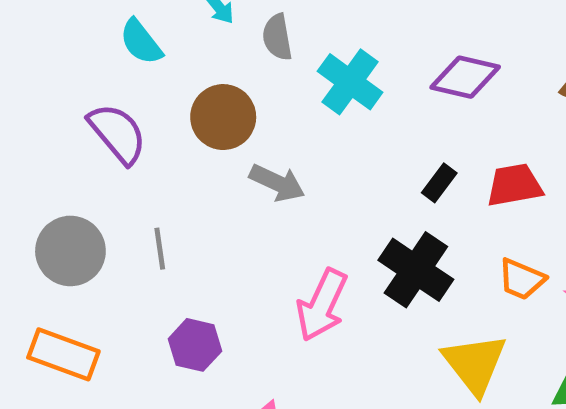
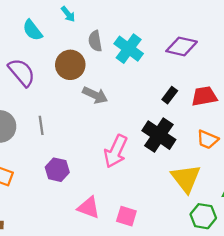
gray semicircle: (277, 37) -> (95, 41), moved

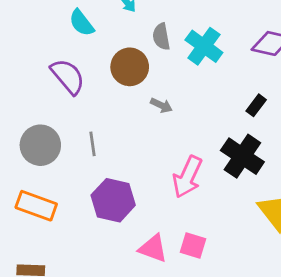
gray arrow: (95, 95) -> (161, 105), size x0.7
purple hexagon: (57, 170) -> (113, 200), size x1.4
pink square: (126, 216) -> (193, 246), moved

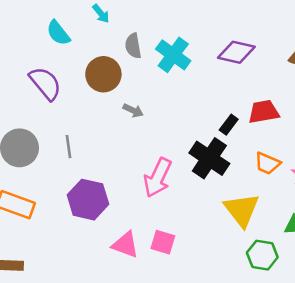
black rectangle: (256, 105) -> (229, 125), moved

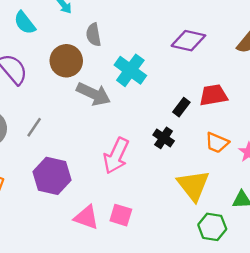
cyan cross: (173, 55) -> (130, 70), moved
gray arrow: (133, 110) -> (94, 94), size x1.8
gray line: (69, 147) -> (34, 127), turned 42
black cross: (209, 158) -> (164, 138), size x0.6

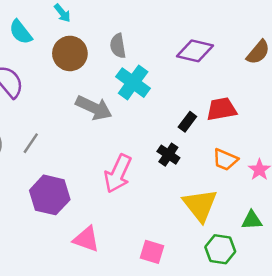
gray semicircle: (94, 35) -> (118, 46), moved
brown circle: (66, 61) -> (70, 53), moved
pink square: (121, 215) -> (152, 252), moved

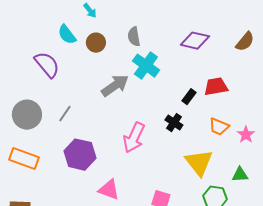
cyan semicircle: (21, 32) -> (67, 35), moved
brown circle: (70, 53) -> (96, 43), size x0.7
gray arrow: (94, 108) -> (115, 86), turned -60

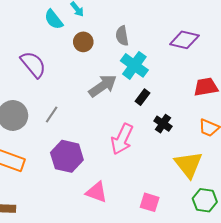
cyan semicircle: (67, 35) -> (54, 19), moved
black rectangle: (189, 97) -> (143, 97), moved

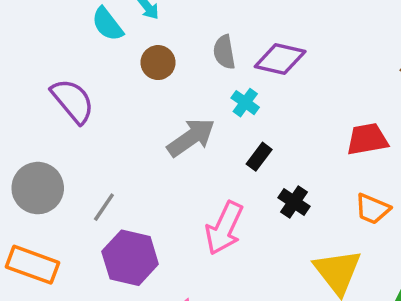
purple diamond: (184, 40) -> (280, 59), moved
cyan cross: (134, 65) -> (245, 103), size x0.6
gray line: (52, 114) -> (104, 207), moved

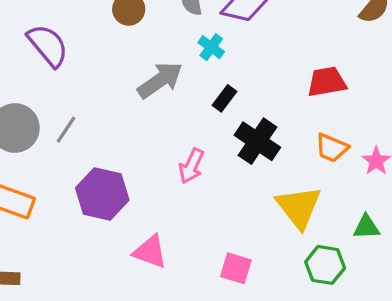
black cross: (294, 202) -> (257, 141), size x1.5
gray line: (104, 207) -> (66, 130), moved
pink arrow: (224, 228) -> (191, 166), size x0.7

